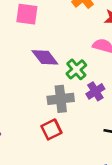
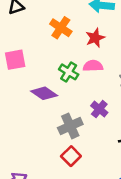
green cross: (76, 69) -> (69, 72), moved

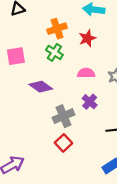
orange cross: (61, 28) -> (57, 29), turned 36
pink semicircle: (93, 66) -> (86, 73), moved
green cross: (69, 72) -> (54, 52), moved

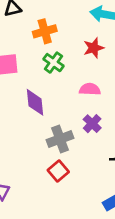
orange cross: (57, 29) -> (45, 31), moved
purple diamond: (41, 87) -> (35, 102), turned 45

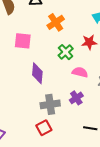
orange cross: (45, 31) -> (56, 22), turned -30
green cross: (53, 63) -> (66, 52), moved

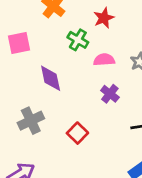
gray cross: (50, 104) -> (31, 121), moved
red square: (44, 128) -> (77, 133), moved

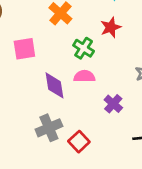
pink semicircle: (104, 60) -> (84, 76), moved
gray cross: (31, 121) -> (49, 128), moved

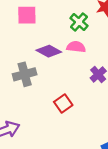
purple diamond: (54, 85) -> (49, 51), turned -60
gray cross: (49, 128) -> (25, 74), moved

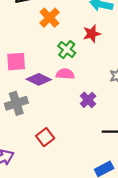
pink square: (27, 15) -> (16, 62), moved
red square: (63, 104) -> (45, 137), moved

